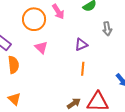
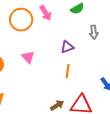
pink triangle: (41, 47) -> (28, 57), moved

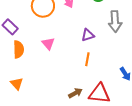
gray arrow: (94, 32) -> (115, 21), size x1.5

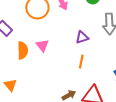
orange semicircle: (19, 49) -> (23, 50), moved

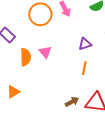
orange triangle: (10, 85) -> (13, 92), turned 40

